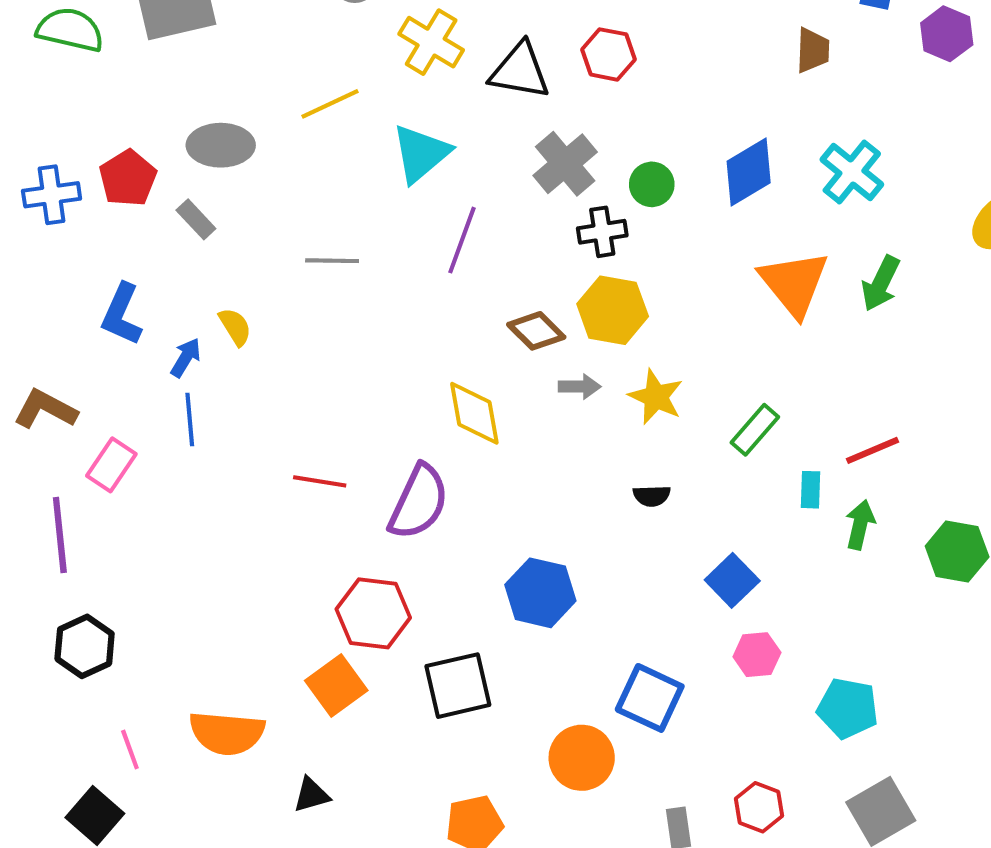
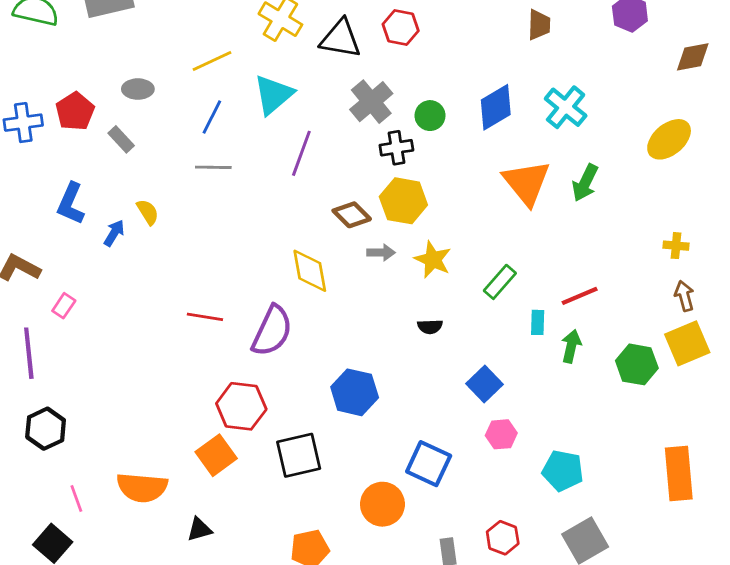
gray ellipse: (221, 145) -> (138, 89), size x0.7
blue line: (190, 420) -> (212, 117), moved, turned 32
pink rectangle: (111, 465) -> (64, 306), size x0.7

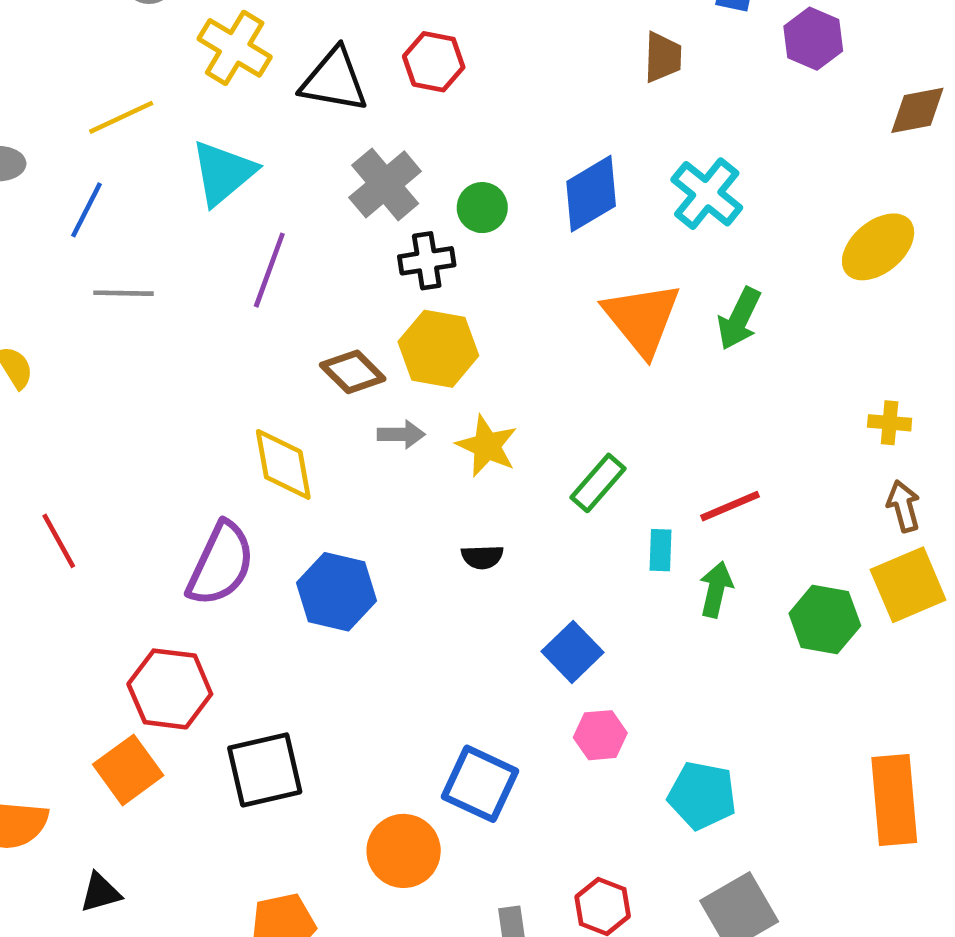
blue line: (212, 117) -> (87, 210), moved
red line: (205, 317) -> (59, 541), moved, turned 52
blue hexagon: (355, 392) -> (336, 592), moved

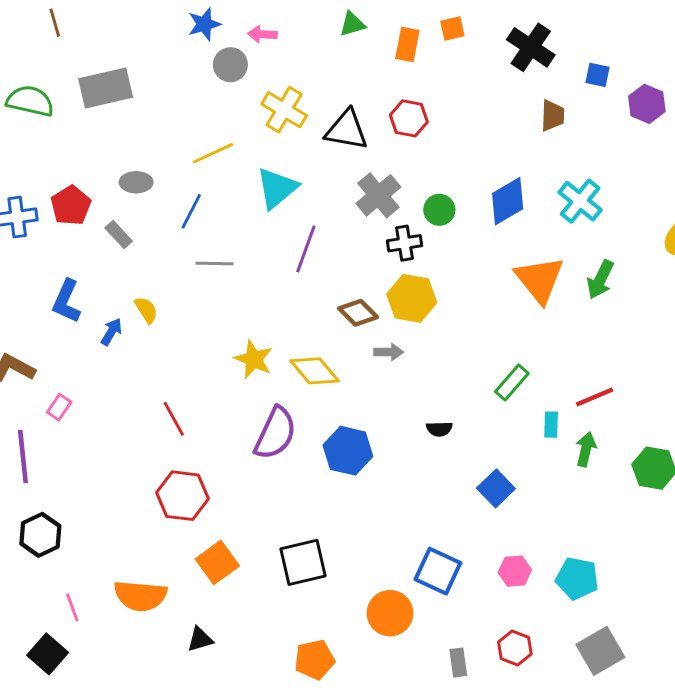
yellow star: (487, 446) -> (254, 359), moved
yellow diamond: (283, 464) -> (315, 371), turned -30
red hexagon: (170, 689) -> (183, 496), moved
pink hexagon: (600, 735) -> (515, 571), moved

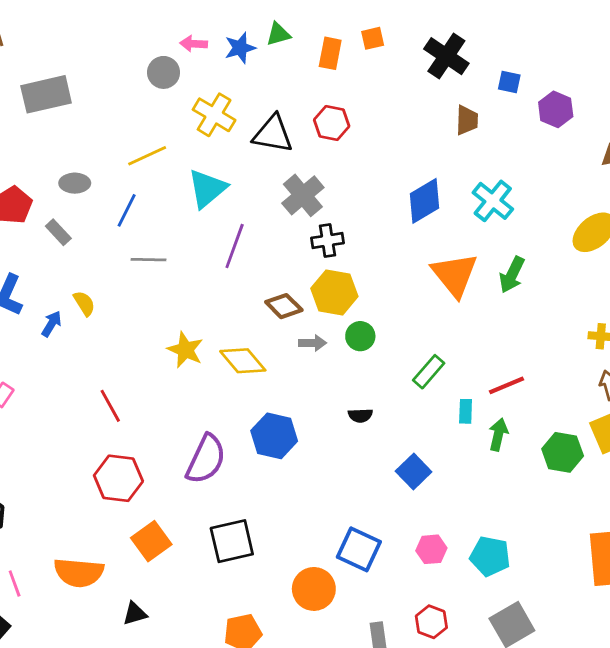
blue star: (204, 24) -> (240, 48), moved
green circle: (439, 210) -> (360, 336), moved
purple semicircle: (275, 433) -> (206, 459), moved

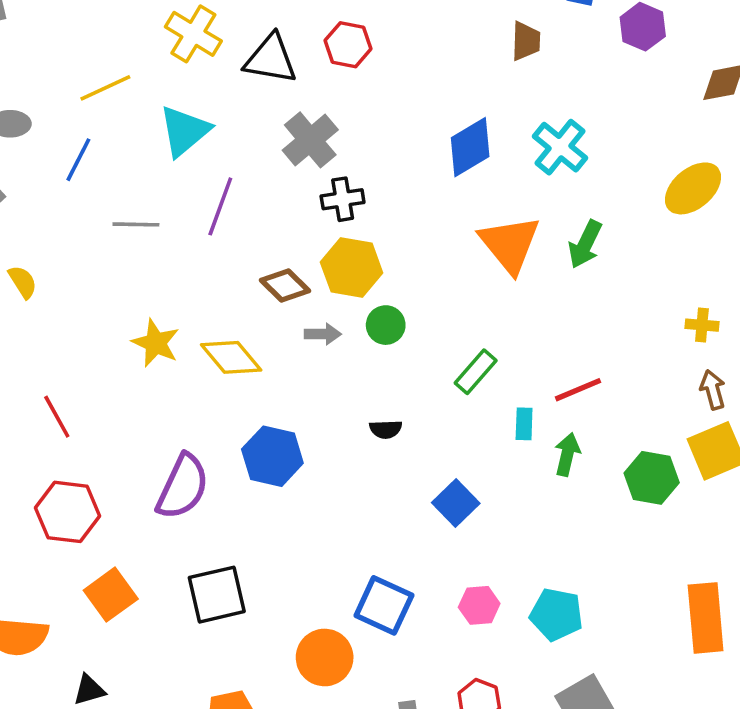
gray line: (148, 260) -> (136, 224), moved

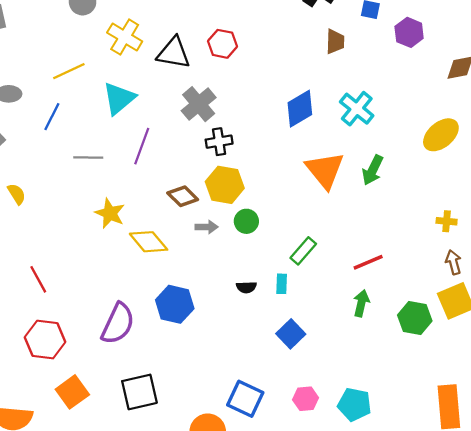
yellow star: (156, 343) -> (110, 213), moved
cyan rectangle: (524, 424) -> (282, 284), moved

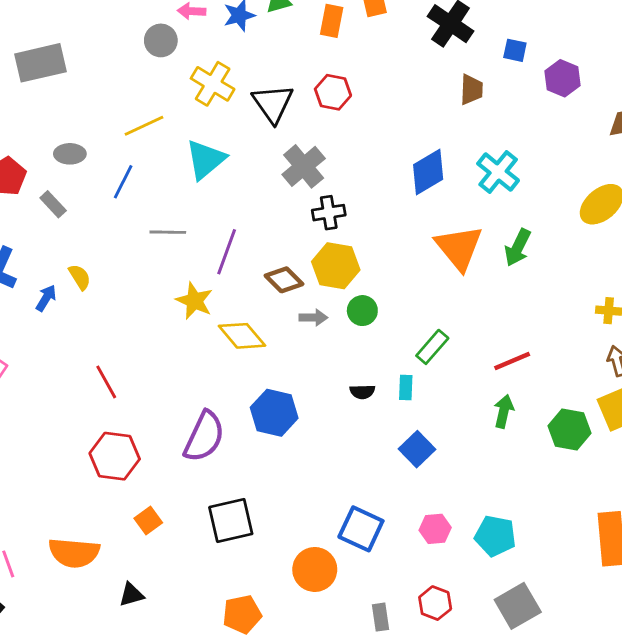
black triangle: (174, 53) -> (273, 103), turned 45
purple line: (142, 146) -> (227, 252), moved
orange square: (72, 392) -> (148, 520), size x0.7

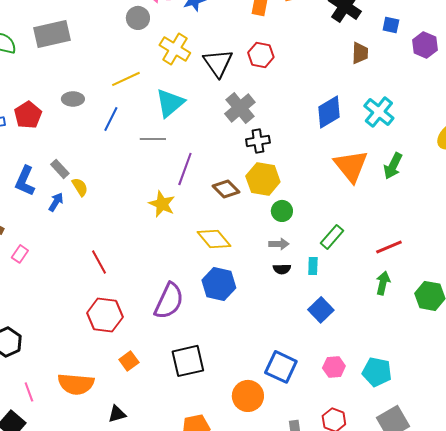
gray rectangle: (53, 204) -> (60, 169), moved
gray line: (168, 232) -> (153, 139), moved
gray arrow: (313, 318) -> (279, 244), moved
yellow diamond: (242, 336) -> (214, 239), moved

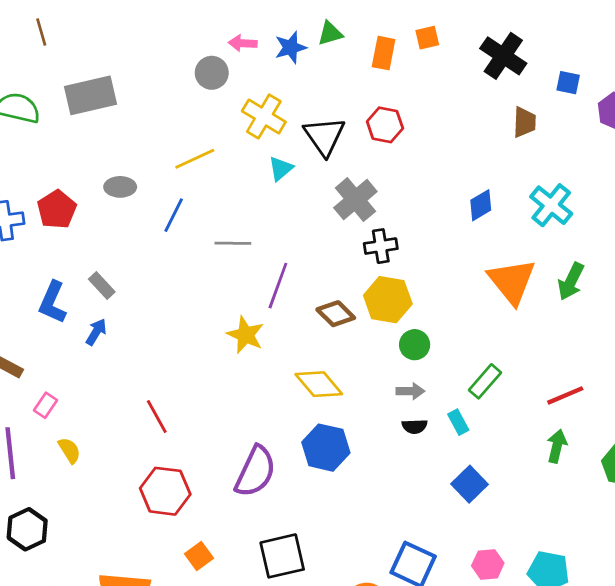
cyan triangle: (170, 103) -> (281, 169), moved, size x0.6
blue diamond: (329, 112) -> (481, 205), size x0.7
yellow semicircle: (80, 187) -> (69, 450), moved
cyan rectangle: (313, 266) -> (458, 422), turned -30

